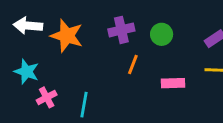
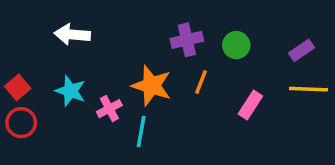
orange star: (67, 36) -> (152, 86), moved
pink rectangle: (173, 83) -> (250, 105), turned -55
pink cross: (47, 97) -> (109, 109), moved

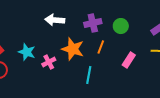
white arrow: (72, 34) -> (55, 20), moved
cyan line: (141, 131) -> (89, 75), moved

